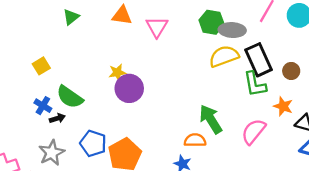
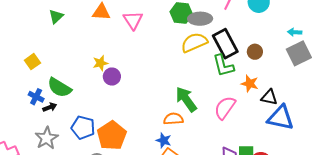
purple circle: (129, 88) -> (112, 77), size x0.7

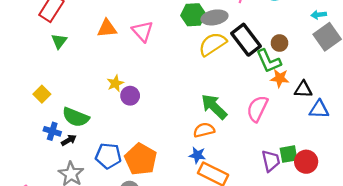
green L-shape: (223, 66) -> (269, 61), moved
blue triangle: (281, 118) -> (319, 109), size x0.7

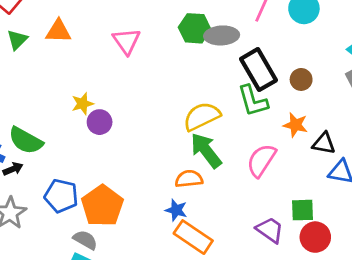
orange triangle: (107, 28) -> (58, 31), moved
yellow semicircle: (212, 44) -> (202, 116), moved
green L-shape: (269, 61) -> (253, 101), moved
green square: (289, 154) -> (303, 210), moved
purple trapezoid: (271, 161) -> (270, 230), turned -50

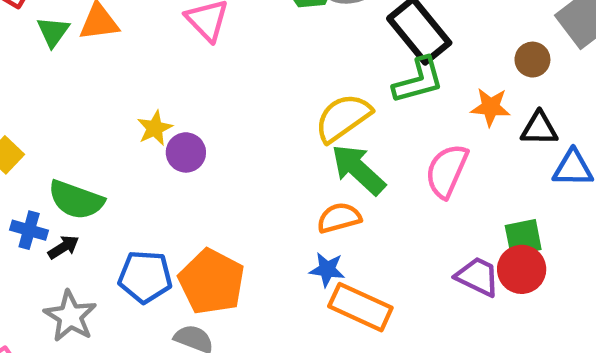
green triangle: (17, 40) -> (53, 32), moved
brown circle: (301, 79) -> (532, 60), moved
green L-shape: (253, 101) -> (418, 80), turned -80
red circle: (315, 237) -> (522, 269), moved

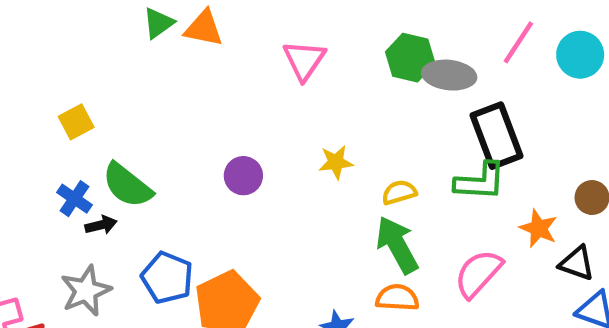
yellow semicircle: (343, 118) -> (399, 192), size x0.6
yellow star: (155, 128) -> (336, 162), moved
orange semicircle: (339, 218) -> (397, 298), moved

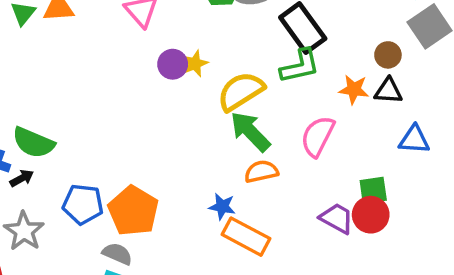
yellow star: (336, 162) -> (195, 64), moved
purple circle: (243, 176) -> (173, 64), moved
yellow semicircle: (399, 192) -> (241, 91), size x1.8
black triangle: (577, 263) -> (388, 91), moved

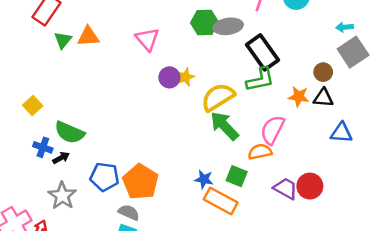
orange semicircle: (261, 171) -> (260, 152), moved
green square: (373, 190) -> (237, 176), moved, turned 30

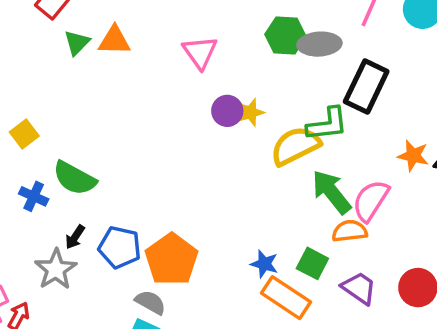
black rectangle: (262, 52) -> (366, 86), turned 56
green L-shape: (260, 80) -> (327, 124), moved
green arrow: (224, 126) -> (331, 192), moved
black arrow: (61, 158) -> (75, 237), moved, turned 147
purple trapezoid: (286, 188) -> (359, 288), moved

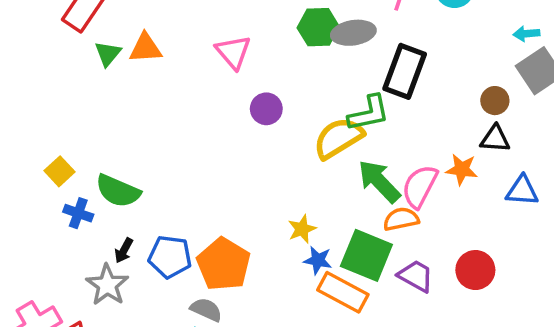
yellow star: (250, 112) -> (302, 229), moved
yellow square: (24, 134) -> (59, 171), moved
orange star: (413, 156) -> (462, 169), moved
green square: (312, 263) -> (366, 255), size x1.6

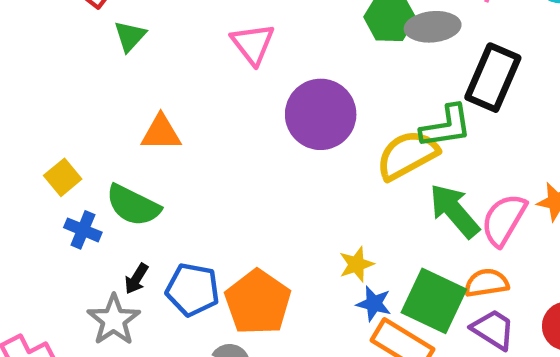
orange triangle: (146, 48) -> (161, 133), moved
pink triangle: (233, 52) -> (253, 44), moved
purple circle: (266, 109) -> (321, 114), size x1.8
orange semicircle: (401, 219) -> (487, 283), moved

